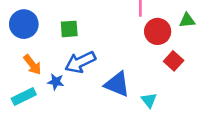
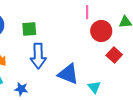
blue arrow: (80, 62) -> (38, 56), turned -65
blue star: (56, 82) -> (21, 89), moved

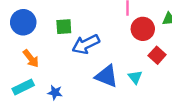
blue arrow: (38, 56) -> (86, 44), moved, turned 65
cyan triangle: (94, 87) -> (135, 77), moved

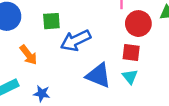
red square: (157, 55) -> (131, 53), moved, turned -35
orange arrow: (31, 58) -> (28, 55), moved

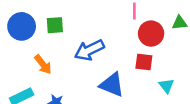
green square: (51, 21) -> (55, 25), moved
cyan triangle: (130, 77) -> (166, 86), moved

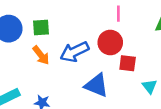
red circle: (151, 34) -> (110, 42), moved
orange arrow: (43, 64) -> (41, 55), moved

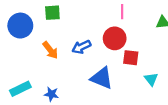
green square: (41, 27) -> (52, 13), moved
blue arrow: (74, 52) -> (81, 47), size x0.7

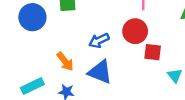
orange arrow: (50, 50) -> (65, 62), moved
blue triangle: (102, 78) -> (100, 72), moved

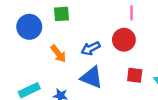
red square: (153, 52) -> (135, 75), moved
orange arrow: (65, 62) -> (58, 54), moved

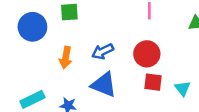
red circle: (124, 40) -> (147, 54), moved
orange arrow: (58, 54) -> (66, 58), turned 48

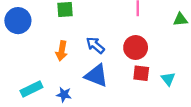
blue circle: (32, 27) -> (18, 21), moved
blue arrow: (103, 51) -> (95, 45), turned 66

